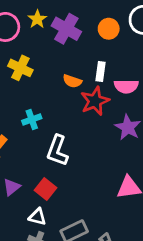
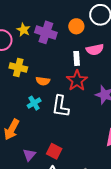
orange semicircle: (72, 81) -> (43, 81), moved
pink semicircle: (126, 86) -> (95, 50), moved
white L-shape: (57, 151) -> (61, 106), moved

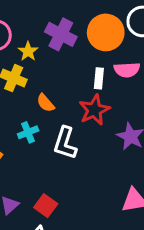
orange circle: (76, 26) -> (106, 32), size x1.6
yellow star: (23, 30) -> (28, 51), moved
orange semicircle: (43, 81) -> (46, 103), turned 32

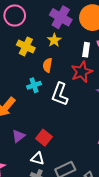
yellow star: (28, 51) -> (54, 40), moved
orange semicircle: (46, 103) -> (47, 65), turned 48

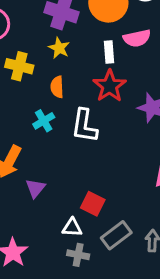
purple triangle: (18, 136) -> (35, 188), moved
red square: (44, 138) -> (93, 204), moved

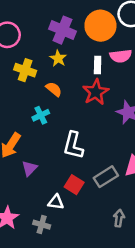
orange semicircle: (57, 87) -> (54, 89), turned 126
white L-shape: (84, 126) -> (73, 145), moved
gray rectangle: (116, 235) -> (106, 177), moved
gray cross: (78, 255) -> (42, 225), moved

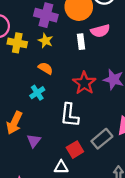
yellow cross: (25, 70) -> (17, 43), moved
red star: (96, 92) -> (84, 83), moved
red square: (74, 185) -> (75, 150), turned 35

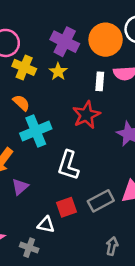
orange semicircle: (45, 68) -> (21, 103), moved
red star: (84, 83) -> (86, 115), moved
cyan cross: (37, 93) -> (36, 131), size x1.6

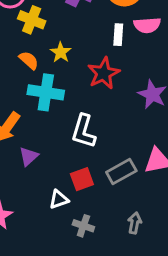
yellow star: (58, 72) -> (61, 52), moved
cyan cross: (36, 131) -> (46, 92), turned 32
white triangle: (46, 225) -> (59, 199), turned -30
gray cross: (29, 248) -> (83, 226), moved

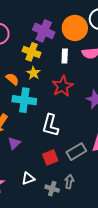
yellow cross: (32, 20) -> (32, 52), moved
white rectangle: (118, 35) -> (65, 56), moved
white triangle: (59, 199) -> (28, 178), moved
gray arrow: (135, 223) -> (69, 182), moved

